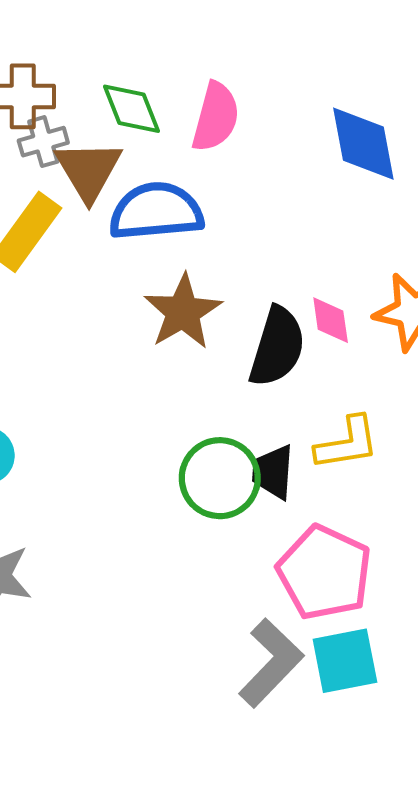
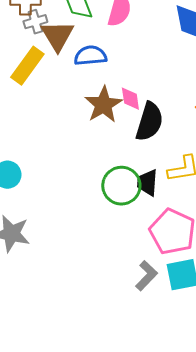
blue semicircle: (156, 211) -> (90, 56), size x0.7
pink diamond: (331, 320) -> (130, 99), moved
gray L-shape: (271, 663) -> (146, 276), size x0.7

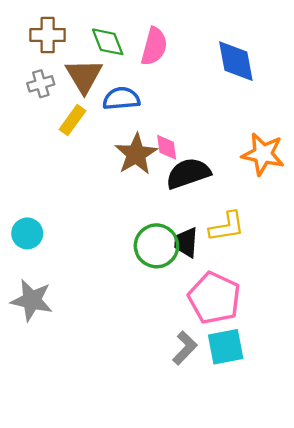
gray cross: (35, 22) -> (41, 84), moved
yellow rectangle: (27, 66) -> (73, 120), moved, size x0.7
black semicircle: (149, 122) -> (188, 173), turned -126

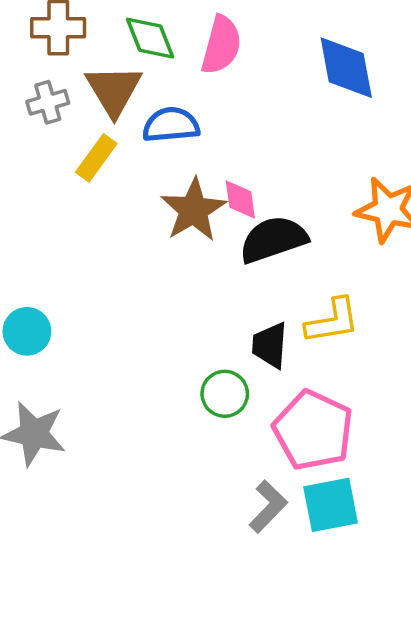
green circle: (156, 246) -> (225, 394), moved, size x0.7

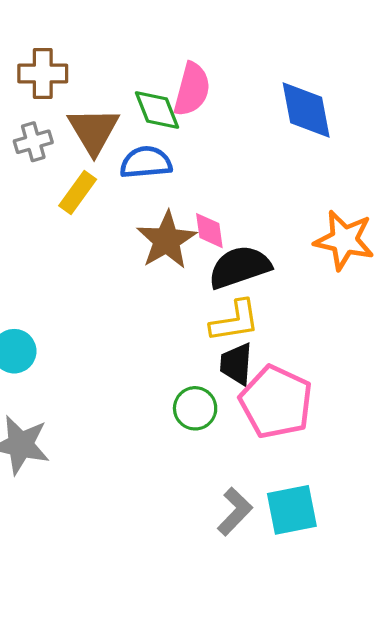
green diamond: (150, 38) -> (157, 110), moved
yellow L-shape: (332, 321) -> (235, 321), moved
pink pentagon: (313, 430) -> (276, 402), moved

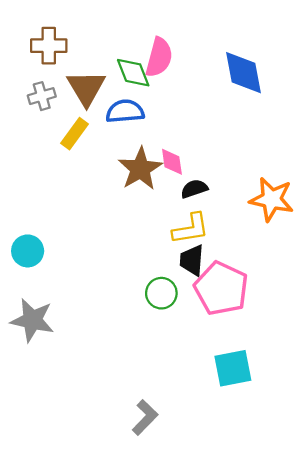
orange star: (344, 240) -> (272, 199), moved
black semicircle: (240, 267) -> (194, 189), size x0.6
gray L-shape: (235, 511) -> (145, 418), moved

